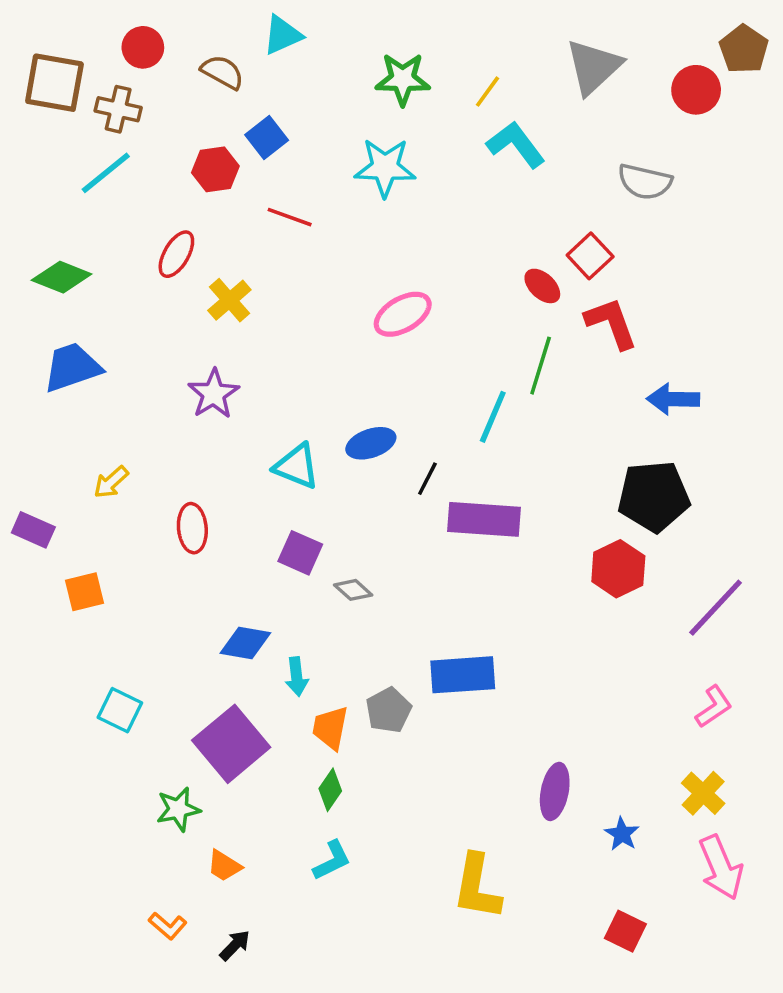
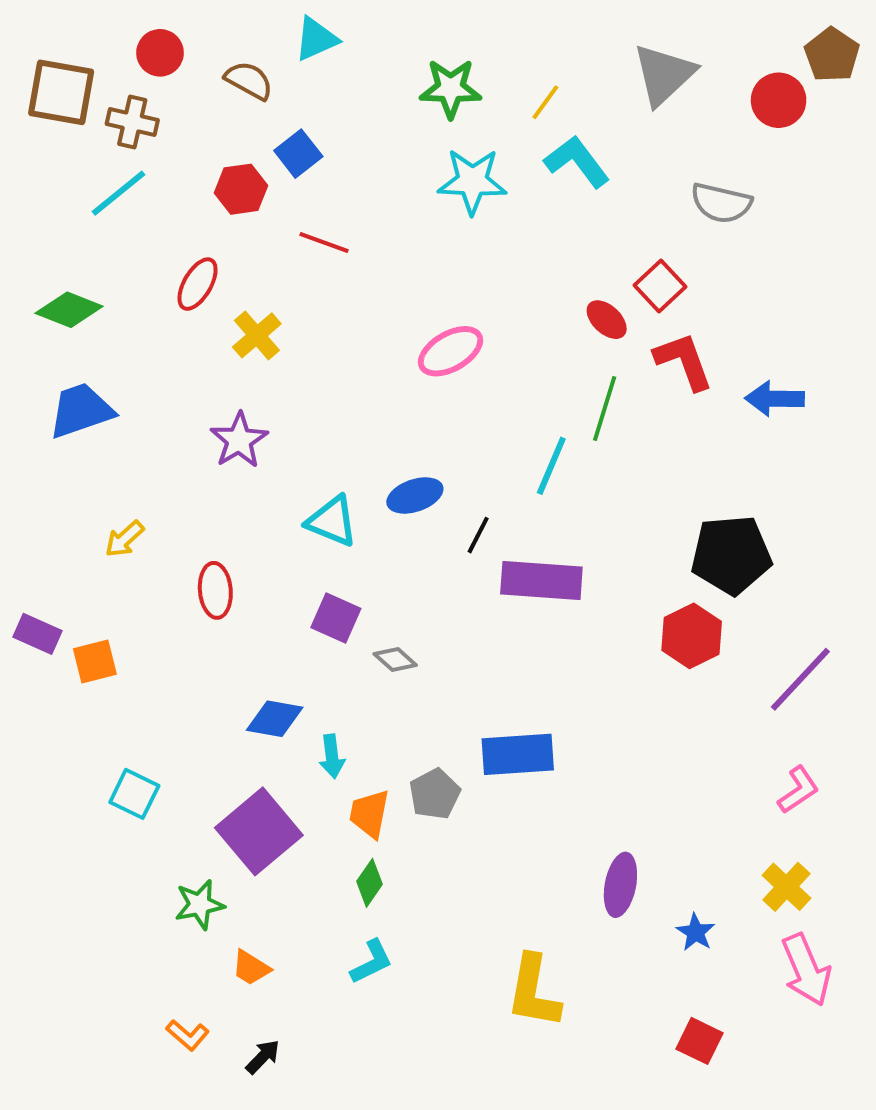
cyan star: (385, 168) -> (472, 181), moved
blue arrow: (673, 399) -> (775, 399), moved
purple rectangle: (33, 530) -> (37, 634), moved

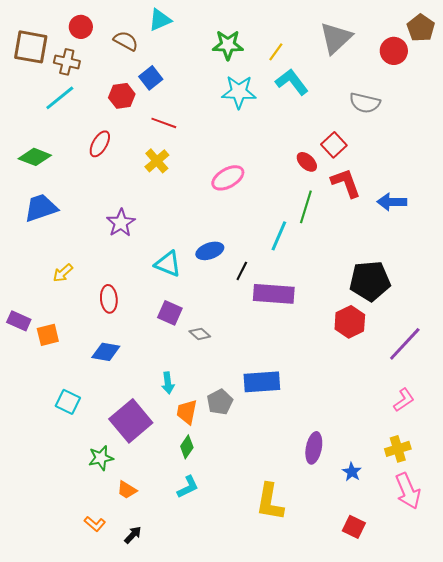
yellow cross: (257, 335) -> (157, 161), moved
blue diamond: (275, 719) -> (106, 352), moved
yellow cross: (786, 887) -> (398, 449), turned 30

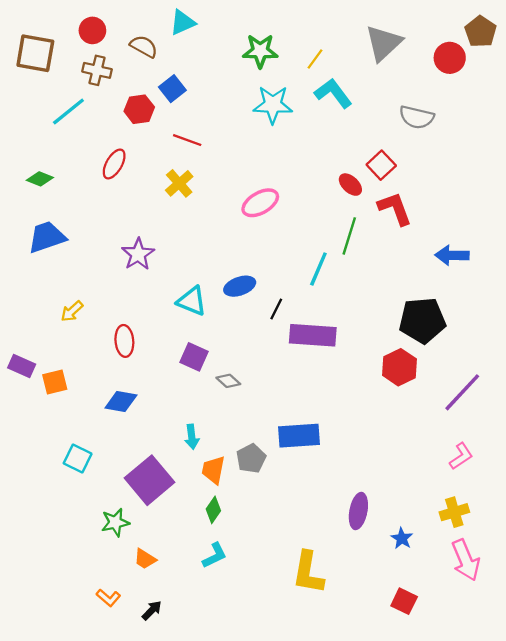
brown cross: (67, 62) -> (97, 70), moved
green diamond: (35, 157) -> (40, 179), size x0.7
blue arrow: (392, 202) -> (452, 255), moved

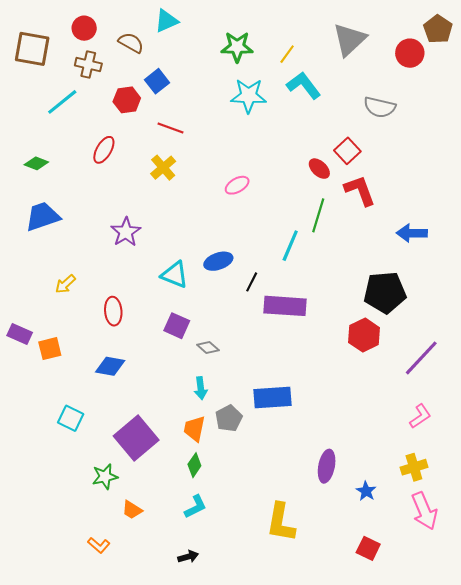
pink ellipse: (260, 203) -> (237, 185), size x0.7
cyan arrow: (192, 437) -> (201, 388), moved
black arrow: (152, 610) -> (188, 557), moved, turned 30

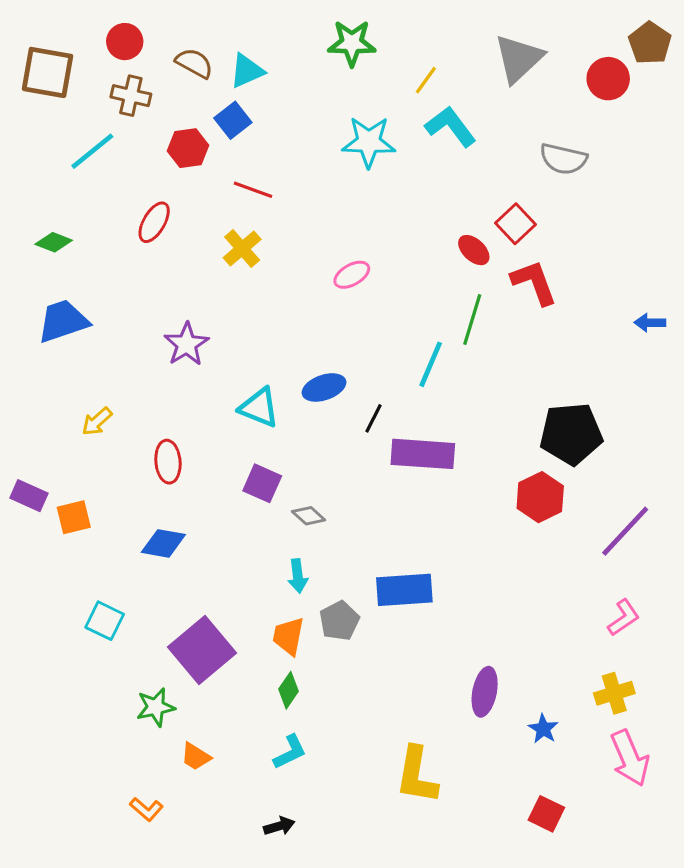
cyan triangle: (166, 21) -> (247, 71), moved
green star: (237, 47) -> (352, 43), moved
blue arrow: (412, 233) -> (650, 323), moved, size x0.7

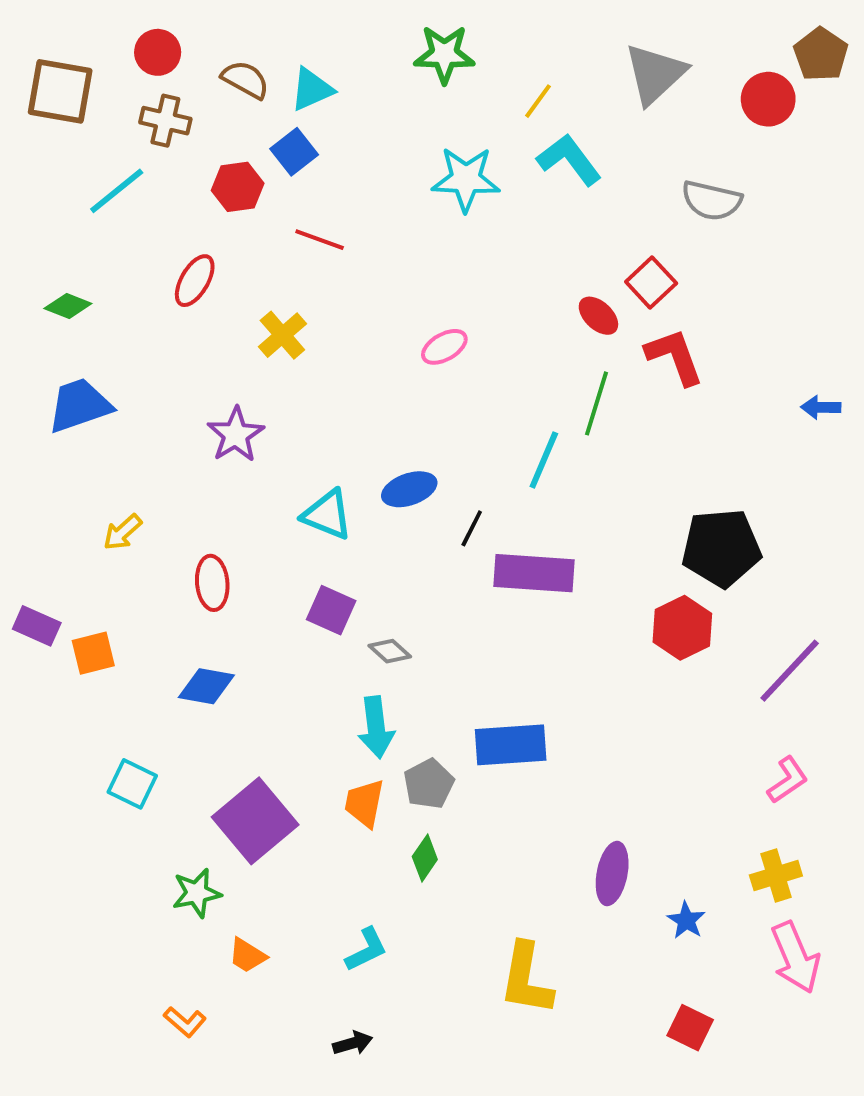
yellow cross: (242, 248) -> (282, 335), moved
cyan arrow: (298, 576) -> (376, 727), size x1.4
green diamond: (288, 690) -> (425, 858), moved

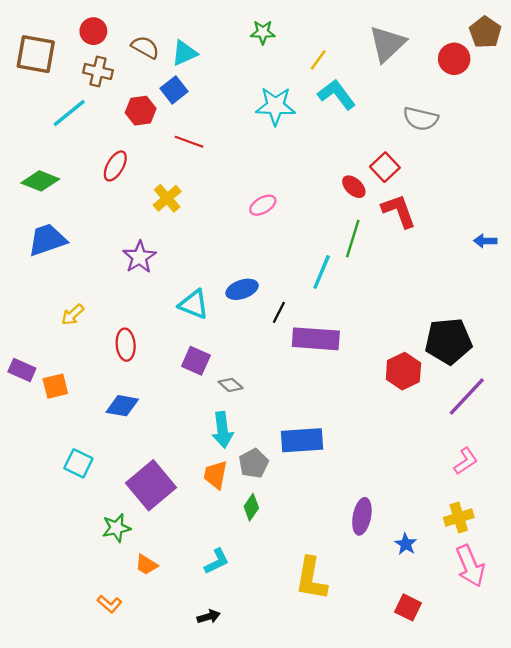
green star: (444, 54) -> (263, 32), size x0.7
green diamond: (68, 306) -> (40, 181), size x1.4
black pentagon: (721, 548) -> (448, 341), moved

